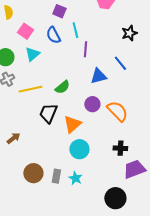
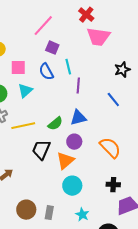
pink square: (25, 31) -> (18, 68), turned -35
blue triangle: (98, 76) -> (78, 118), moved
purple circle: (92, 104) -> (74, 142), moved
cyan star: (75, 178) -> (82, 215), moved

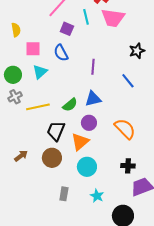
cyan line: (68, 67) -> (86, 17), moved
brown circle: (26, 210) -> (52, 158), moved

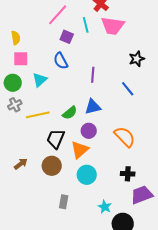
pink square: (33, 49) -> (21, 59), moved
cyan star: (97, 196) -> (105, 207), moved

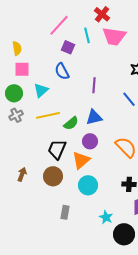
yellow line: (38, 115) -> (48, 115), moved
brown arrow: (21, 164) -> (22, 174), turned -32

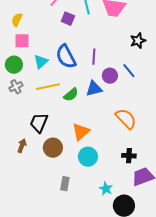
yellow semicircle: (17, 48) -> (17, 20), turned -144
blue semicircle: (62, 71) -> (66, 57), moved, size x1.4
purple circle: (90, 141) -> (110, 76), moved
black trapezoid: (57, 149) -> (39, 123), moved

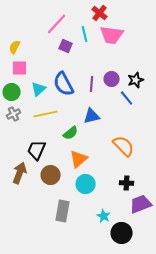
black star: (138, 41) -> (136, 80), moved
purple circle: (110, 76) -> (112, 79), moved
green semicircle: (71, 95) -> (71, 133), moved
brown arrow: (22, 146) -> (20, 173), size x1.5
gray rectangle: (65, 184) -> (63, 211), size x1.5

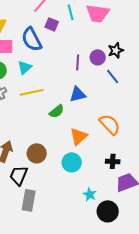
black star: (136, 80) -> (116, 50), moved
blue semicircle: (64, 84) -> (32, 39), moved
black trapezoid: (37, 150) -> (19, 175), moved
orange triangle: (79, 159) -> (79, 136), moved
gray rectangle: (63, 211) -> (29, 200), moved

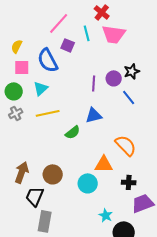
orange triangle: (79, 136) -> (104, 164), moved, turned 42

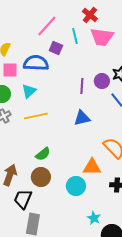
blue semicircle: (48, 60) -> (36, 63), turned 120
green semicircle: (73, 132) -> (43, 154), moved

